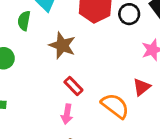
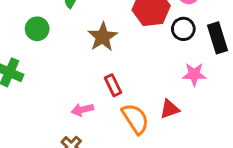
red rectangle: (73, 86) -> (113, 85), moved
pink arrow: (67, 114) -> (82, 110), turned 48

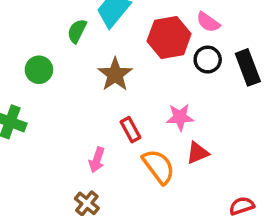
pink star: (194, 74) -> (180, 117), moved
pink arrow: (82, 110) -> (97, 160), turned -55

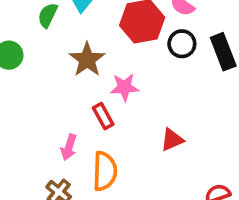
pink star: (180, 117) -> (124, 87), moved
orange semicircle: (159, 167) -> (105, 171), moved, turned 39

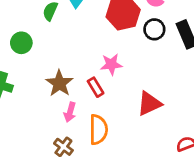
brown star: (87, 60) -> (59, 83), moved
red triangle: (172, 140) -> (149, 104), size x1.4

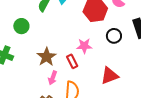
black circle: (154, 29) -> (114, 36), moved

